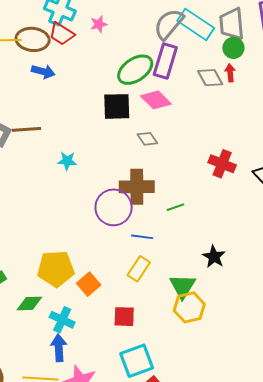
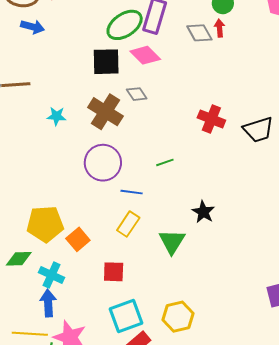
brown cross: (137, 187) -> (106, 112), moved, turned 32
yellow hexagon: (189, 307) -> (178, 317), moved

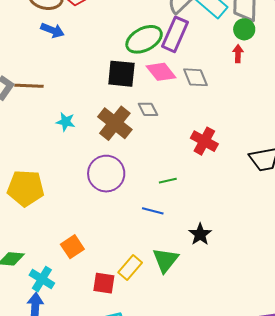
gray diamond: (199, 33) -> (196, 77), moved
red cross: (211, 119) -> (204, 141), moved
blue line: (132, 192) -> (153, 211), moved
yellow pentagon: (45, 224) -> (26, 188), moved
yellow rectangle: (128, 224) -> (130, 267), moved

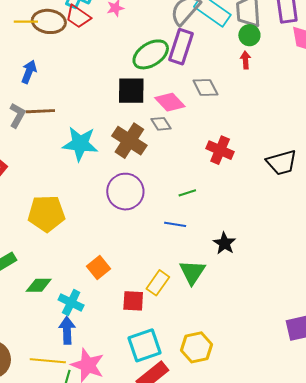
blue arrow: (52, 30) -> (29, 72), moved, turned -85
pink diamond: (161, 72) -> (170, 102), moved
cyan star: (66, 122) -> (80, 144), size x1.8

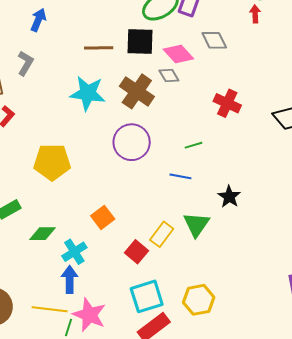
brown line: (40, 111) -> (99, 48), moved
red square: (133, 301) -> (137, 252), turned 35
cyan cross: (71, 303) -> (74, 252), turned 30

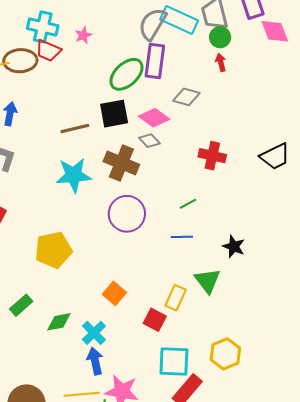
gray diamond: (214, 40) -> (186, 97), turned -36
cyan square: (147, 296) -> (174, 361), turned 32

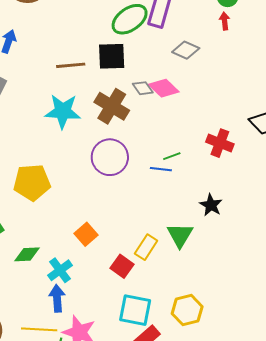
pink diamond: (154, 118) -> (164, 88), moved
red cross: (212, 156) -> (220, 143), moved
blue line: (182, 237) -> (161, 169), moved

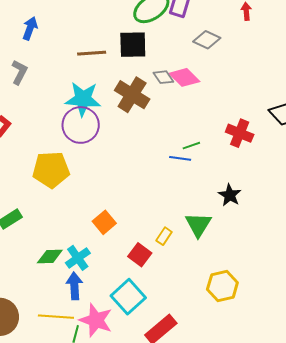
purple circle: (110, 157) -> (81, 125), moved
yellow rectangle: (146, 247) -> (164, 236), size x0.7
green diamond: (27, 254) -> (50, 257), moved
cyan square: (135, 310) -> (128, 297), moved, turned 36
yellow hexagon: (187, 310) -> (222, 286), moved

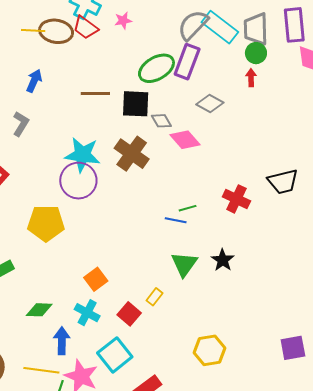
brown line: (92, 53) -> (95, 94), moved
gray diamond: (163, 77) -> (161, 121), moved
green triangle: (198, 225) -> (184, 264), moved
cyan cross: (78, 258) -> (87, 313), moved, turned -30

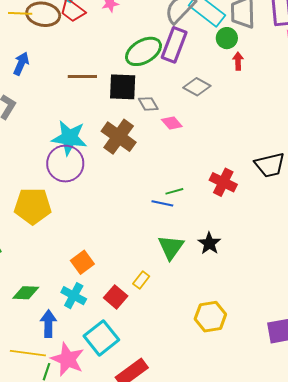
green circle: (256, 53) -> (227, 38), moved
pink diamond: (185, 140) -> (172, 123), size x0.7
yellow hexagon: (210, 350) -> (210, 317), moved

